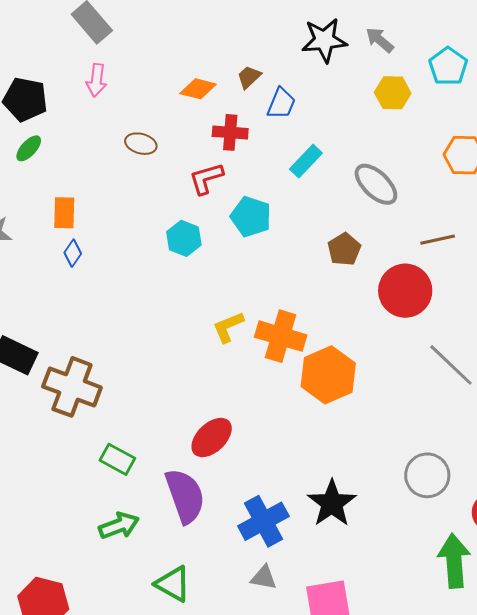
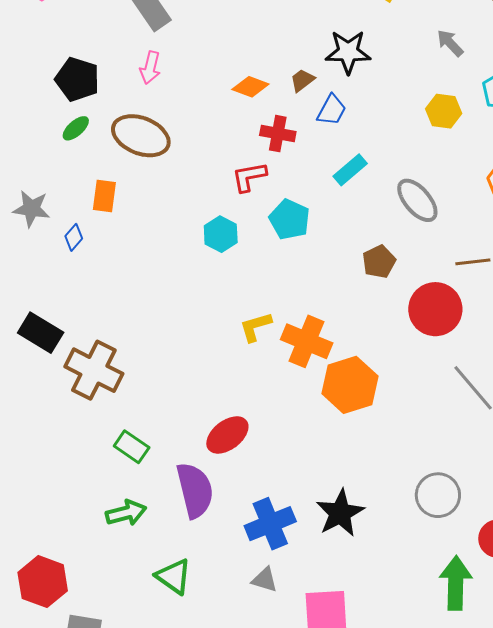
black star: (324, 40) -> (348, 52), moved
gray arrow: (380, 40) -> (450, 43), moved
brown ellipse: (141, 144) -> (141, 136), moved, size x1.8
blue diamond: (73, 253) -> (74, 237), moved

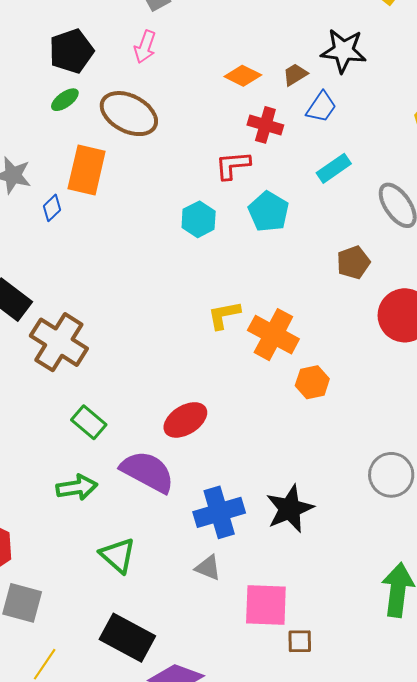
black pentagon: (77, 79) -> (71, 51), turned 30
orange rectangle: (104, 196) -> (87, 170), size x1.5
orange hexagon: (350, 385) -> (312, 382), size x0.6
purple semicircle: (195, 490) -> (148, 472), turned -54
gray circle: (438, 495) -> (391, 475), moved

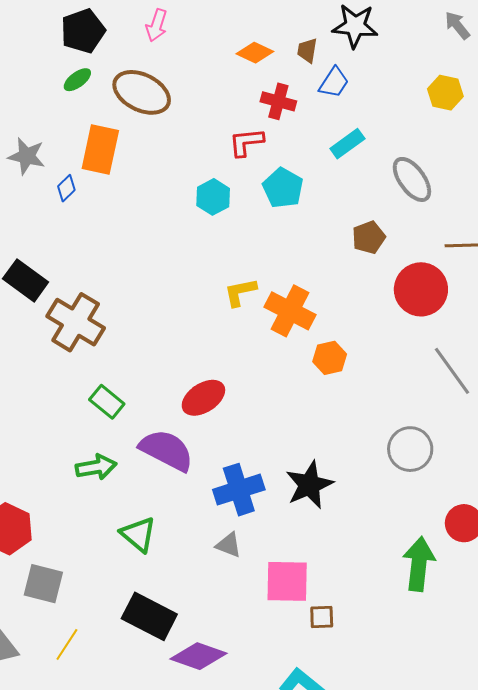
brown trapezoid: (295, 74) -> (307, 50), turned -48

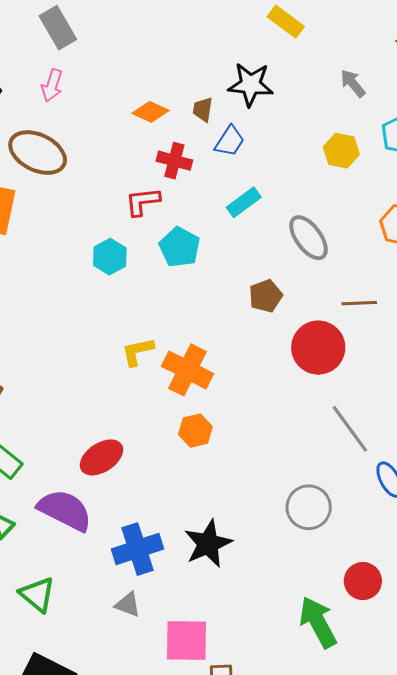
orange hexagon: (330, 358) -> (195, 431), moved
green arrow: (419, 564) -> (318, 622), turned -34

